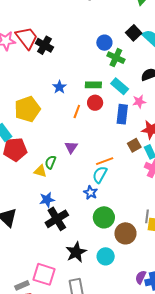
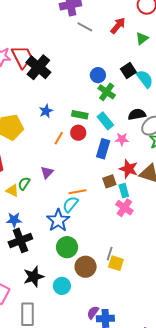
black cross: (44, 45) -> (38, 67), size x1.4
blue star: (90, 193) -> (58, 220), size x1.6

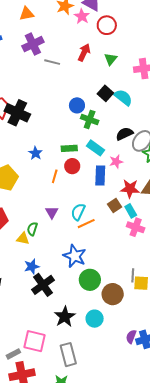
cyan semicircle: (70, 204) -> (78, 212), moved

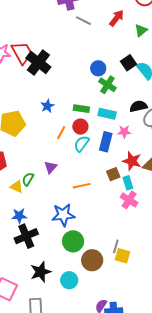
cyan rectangle: (95, 148) -> (107, 114), turned -36
cyan semicircle: (78, 212) -> (82, 144), moved
blue star: (75, 256) -> (63, 215), turned 30

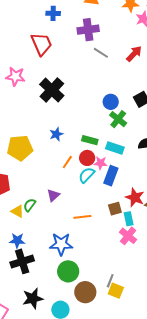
red trapezoid: (22, 53) -> (41, 44), moved
pink star: (124, 132) -> (101, 163), moved

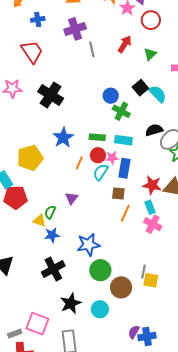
gray line: (101, 53) -> (92, 49), turned 56
blue star: (56, 134) -> (63, 138), size x1.5
brown square: (115, 209) -> (118, 193), moved, turned 32
orange line: (82, 217) -> (125, 213), moved, turned -48
blue star: (17, 241) -> (52, 235), moved

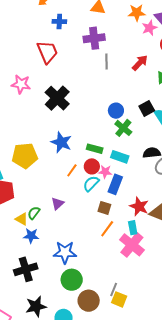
blue star: (63, 138) -> (61, 142), turned -30
pink cross: (153, 224) -> (132, 245), size x1.4

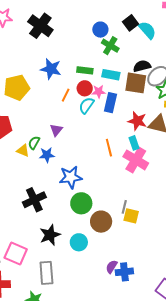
brown square: (104, 208) -> (136, 83), moved, size x1.6
orange line: (107, 229) -> (109, 148), turned -42
blue star: (31, 236) -> (47, 155), moved

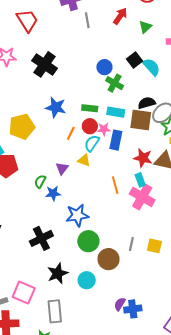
yellow triangle: (23, 151) -> (84, 160), moved
yellow square: (131, 216) -> (154, 246), moved

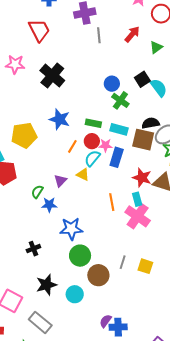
black cross: (41, 238) -> (33, 249), size x0.6
gray rectangle: (55, 311) -> (40, 322), turned -50

